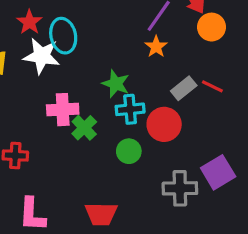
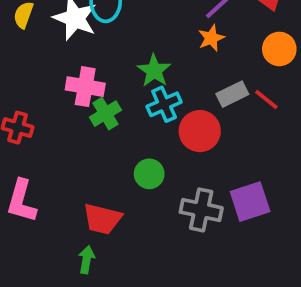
orange circle: (212, 27) -> (279, 49), moved
cyan cross: (130, 109) -> (164, 104), turned -32
green circle: (129, 151) -> (149, 174), moved

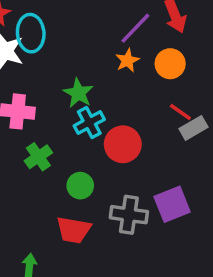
orange circle: (279, 49) -> (170, 64), moved
gray rectangle: (232, 94) -> (194, 128), moved
green cross: (105, 114) -> (38, 157), moved
red trapezoid: (102, 219) -> (74, 230), moved

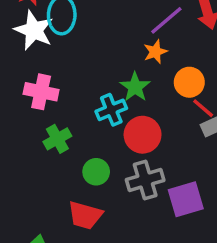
orange circle: (170, 64) -> (189, 82), moved
green star: (78, 93) -> (135, 87), moved
gray cross: (129, 215) -> (145, 180), moved, turned -30

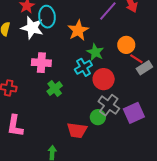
orange star: (155, 52) -> (78, 30), moved, size x1.5
green circle: (96, 172) -> (98, 117), moved
gray cross: (145, 180) -> (109, 105), turned -30

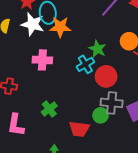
orange star: (78, 30) -> (60, 27), moved, turned 30
green cross: (55, 89) -> (49, 109), moved
gray cross: (109, 105) -> (112, 103), turned -30

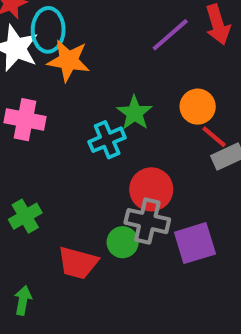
red circle: (106, 76) -> (151, 189), moved

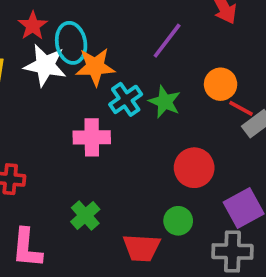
purple line: (170, 35) -> (167, 41), moved
pink cross: (25, 120) -> (92, 137), moved
cyan cross: (107, 140) -> (126, 99), moved
gray cross: (147, 221) -> (232, 251), moved

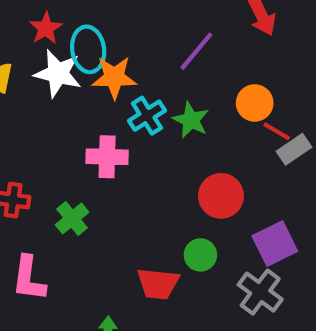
green cross: (85, 215) -> (72, 218), moved
gray cross: (232, 251) -> (260, 292), turned 33

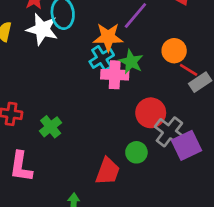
orange star: (114, 77) -> (108, 37), moved
pink cross: (107, 157) -> (115, 75), moved
red trapezoid: (158, 284) -> (108, 171), turned -76
gray cross: (260, 292) -> (169, 132), moved

